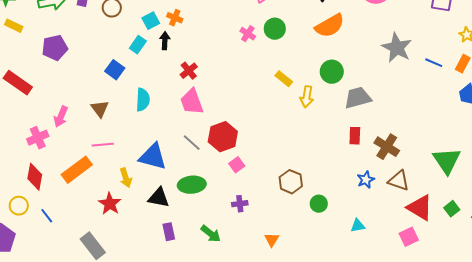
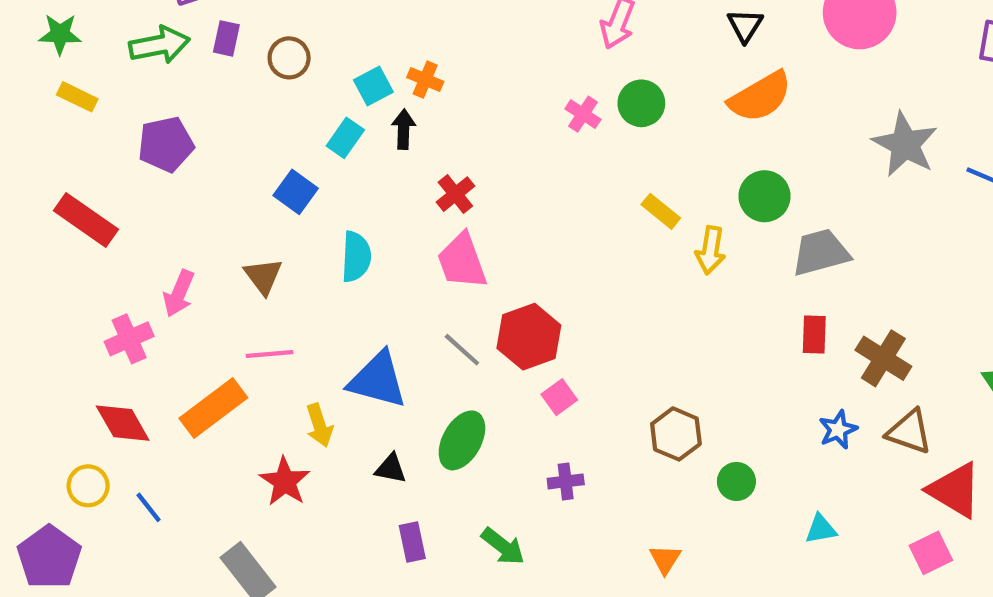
red diamond: (35, 177) -> (123, 423), turned -40
green ellipse: (192, 185) -> (462, 440), turned -56
black triangle: (159, 198) -> (391, 469), size x0.7
orange triangle: (272, 240) -> (665, 559), moved

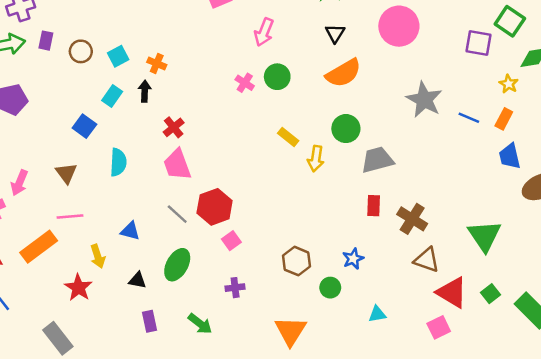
cyan square: (373, 86) -> (118, 56), moved
blue triangle: (378, 380) -> (130, 231), size x0.6
blue star: (838, 430) -> (353, 259), moved
orange triangle: (665, 559) -> (290, 331), size x1.8

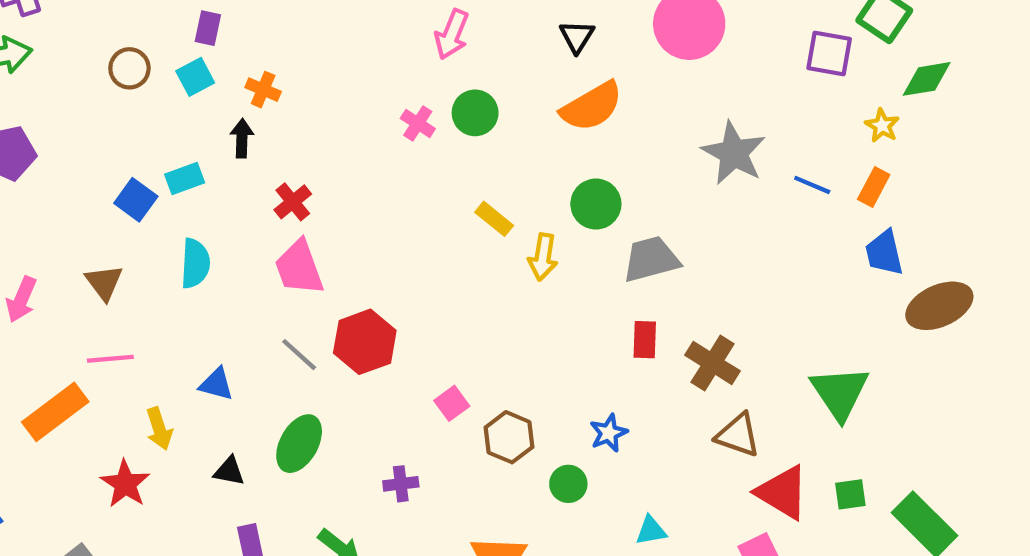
purple rectangle: (46, 41) -> (208, 28), moved
cyan rectangle: (112, 96) -> (185, 179), moved, turned 35
pink square: (231, 241) -> (452, 403), moved
green square: (491, 294) -> (850, 494), turned 30

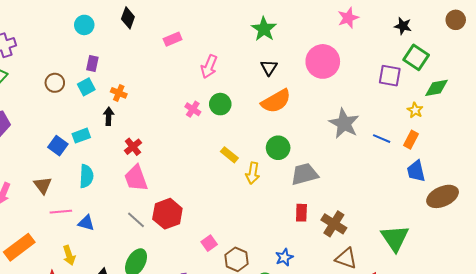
pink line: (110, 359) -> (61, 212), moved
blue triangle: (216, 384) -> (86, 223), moved

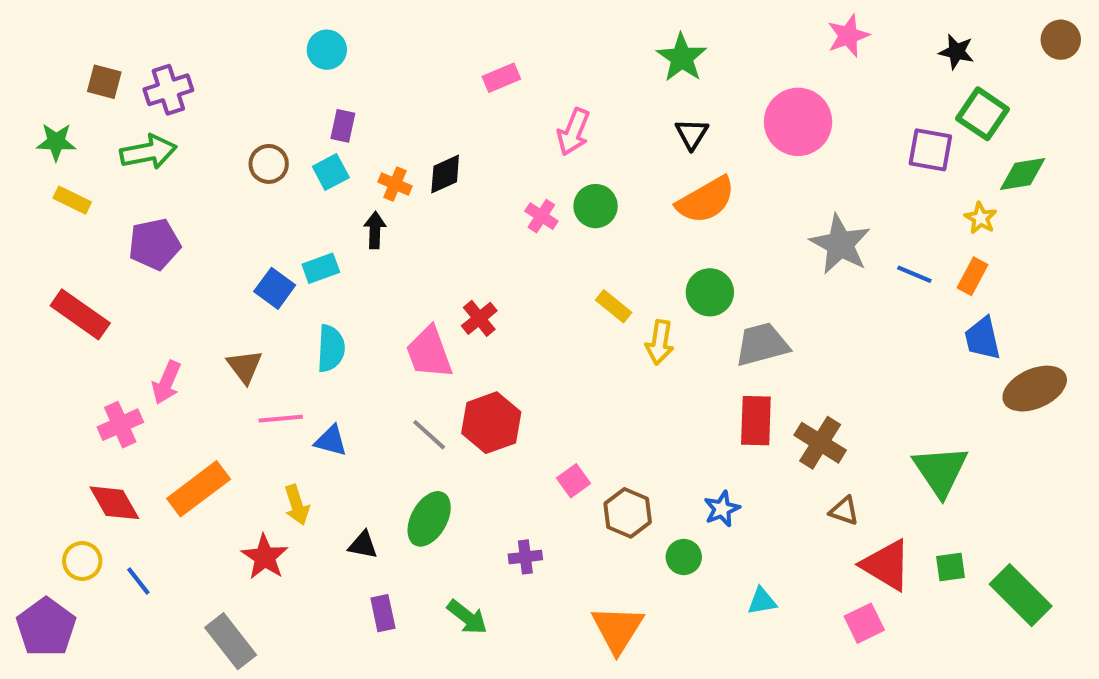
black diamond: (128, 18) -> (445, 174), moved, turned 45
red cross: (133, 147) -> (479, 318), moved
red rectangle: (301, 213) -> (756, 421), size x1.4
brown triangle: (346, 258) -> (844, 511), size x0.7

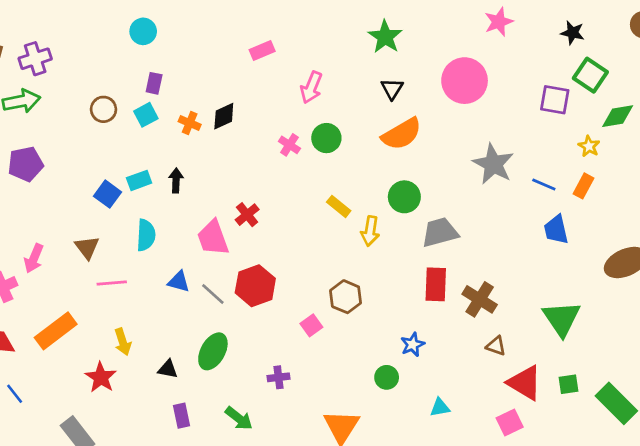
black arrow: (375, 230) -> (176, 180), moved
blue trapezoid: (983, 338) -> (556, 230), moved
blue triangle: (331, 441) -> (179, 282), moved
brown hexagon: (628, 513) -> (346, 297), moved

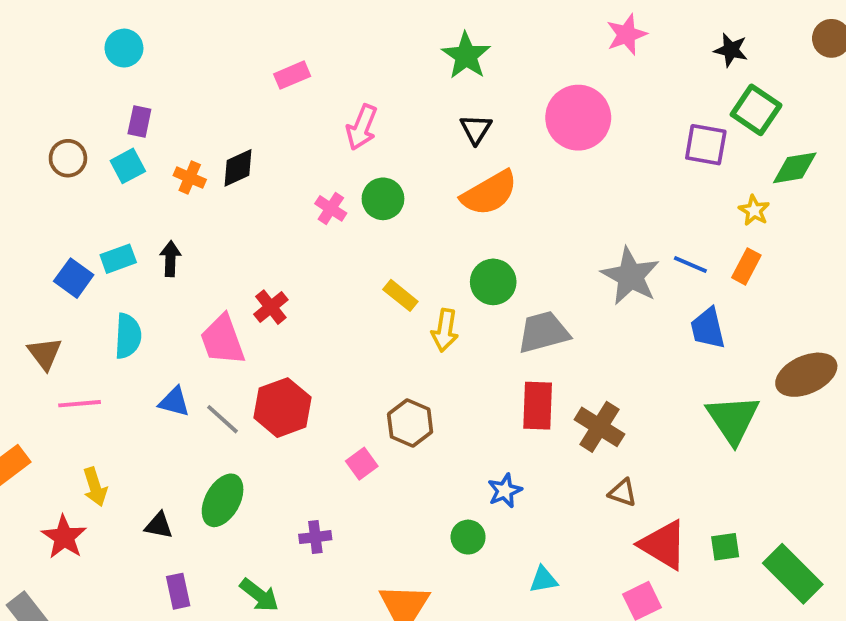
gray star: (493, 164) -> (630, 276), moved
green triangle: (562, 319) -> (733, 419), moved

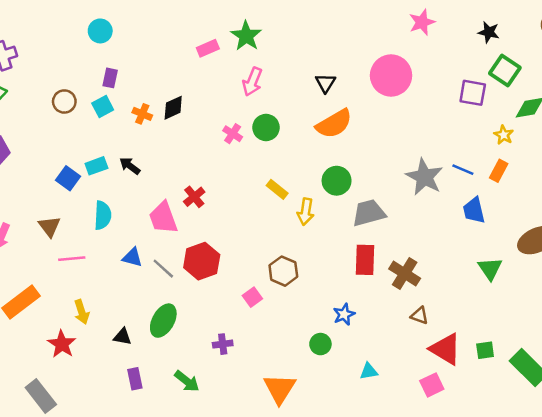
green star: (466, 56) -> (246, 36), moved
black arrow: (170, 259) -> (130, 166), turned -55
green triangle: (733, 419) -> (490, 269), size x0.7

